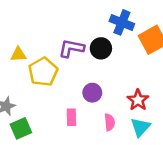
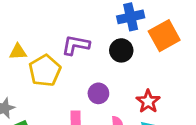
blue cross: (122, 22) -> (131, 17), turned -35
black circle: (101, 48) -> (121, 50), moved

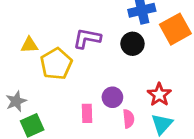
purple circle: (98, 93) -> (112, 97), moved

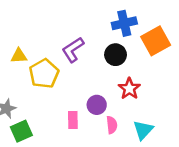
purple L-shape: (87, 38) -> (73, 50), turned -44
red star: (159, 95) -> (129, 89), moved

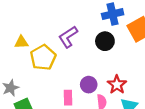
red star: (129, 89) -> (117, 85), moved

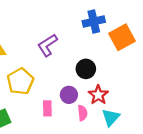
black circle: (105, 41) -> (86, 69), moved
yellow pentagon: (43, 57) -> (20, 81), moved

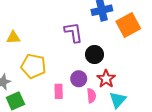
purple L-shape: (47, 45) -> (73, 32), moved, turned 115
yellow pentagon: (20, 81) -> (33, 66), turned -30

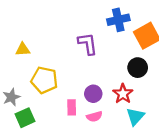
black circle: (95, 55) -> (138, 68), moved
pink semicircle: (91, 96) -> (94, 116), moved, turned 80

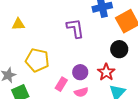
yellow triangle: (23, 49) -> (18, 24), moved
pink rectangle: (72, 107) -> (61, 84), turned 32

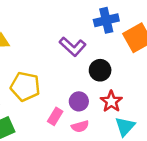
purple L-shape: (75, 28) -> (73, 47), turned 140
black circle: (119, 49) -> (100, 70), moved

